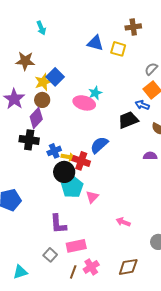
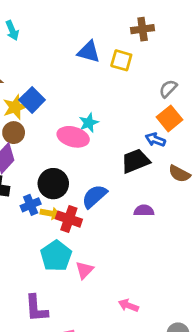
purple semicircle: (150, 156) -> (144, 211), moved
black circle: (64, 172) -> (53, 184), moved

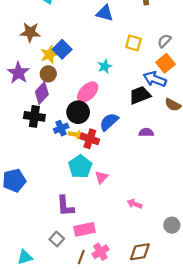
yellow square: (121, 60) -> (133, 43), moved
pink ellipse: (73, 137) -> (88, 92), moved, turned -60
blue arrow: (155, 140) -> (155, 79), size x1.5

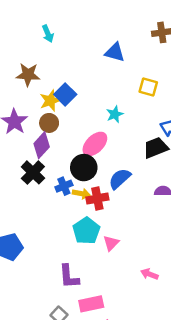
black cross: (34, 116) -> (33, 172), turned 36
red cross: (90, 139) -> (97, 199), turned -30

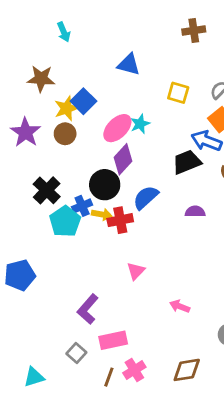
blue triangle: (115, 52) -> (129, 64), moved
pink ellipse: (95, 144) -> (117, 128), moved
purple diamond: (42, 145) -> (123, 159), moved
cyan pentagon: (86, 231) -> (65, 221), moved
purple L-shape: (69, 277) -> (88, 309), turned 45

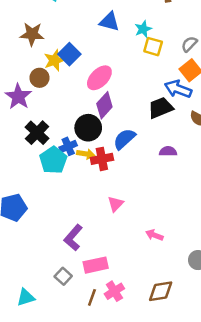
cyan star: (140, 124) -> (143, 29), moved
purple star: (25, 132) -> (18, 97), moved
brown circle: (65, 134) -> (40, 78), moved

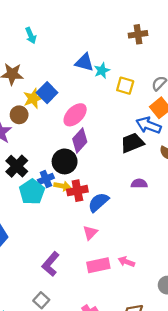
cyan star: (143, 29) -> (102, 70), moved
blue semicircle: (124, 139) -> (98, 202), moved
pink rectangle: (96, 265) -> (98, 265), moved

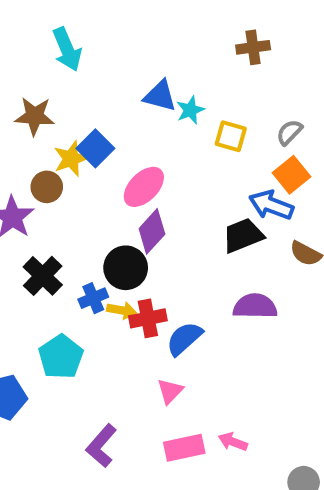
cyan arrow: (31, 36) -> (67, 49), size x1.5
purple semicircle: (139, 184) -> (255, 306), size x1.5
cyan pentagon: (32, 192) -> (61, 357), moved

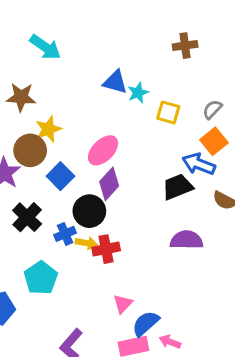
cyan arrow: (67, 49) -> (45, 47), turned -32
blue square: (95, 148) -> (60, 176), moved
brown circle: (47, 187) -> (30, 150), size x1.4
blue semicircle: (184, 339) -> (146, 323), moved

